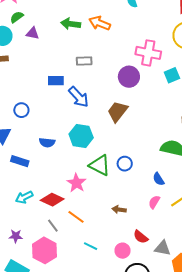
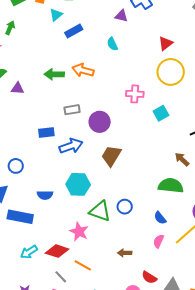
pink cross: (148, 53) -> (135, 94), size x0.7
purple circle: (129, 77) -> (100, 122), moved
blue arrow: (79, 97) -> (71, 146), turned -60
blue rectangle: (20, 161) -> (20, 217), size x1.4

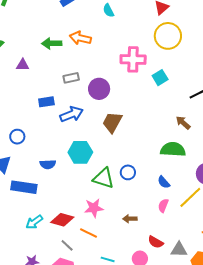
purple triangle: (18, 88) -> (23, 65), moved
pink cross: (135, 94) -> (133, 59), size x1.4
pink star: (79, 232) -> (94, 208), moved, turned -30

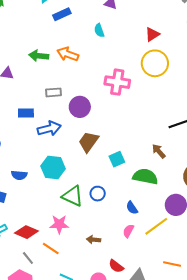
cyan square: (160, 78) -> (117, 159), moved

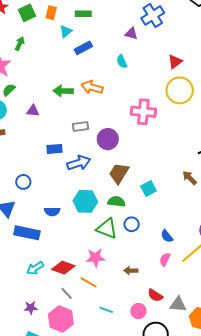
green semicircle: (145, 177) -> (116, 202), moved, size x0.7

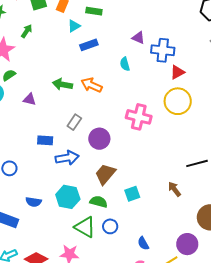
blue cross: (153, 15) -> (163, 50), moved, turned 30
gray rectangle: (81, 127) -> (74, 122), turned -56

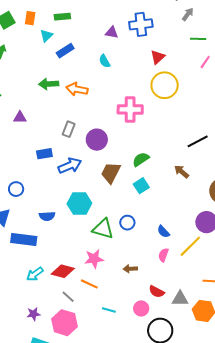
blue cross: (163, 50) -> (141, 24), moved
green arrow: (63, 84) -> (49, 84), moved
green semicircle: (99, 202) -> (141, 159), moved, turned -36

